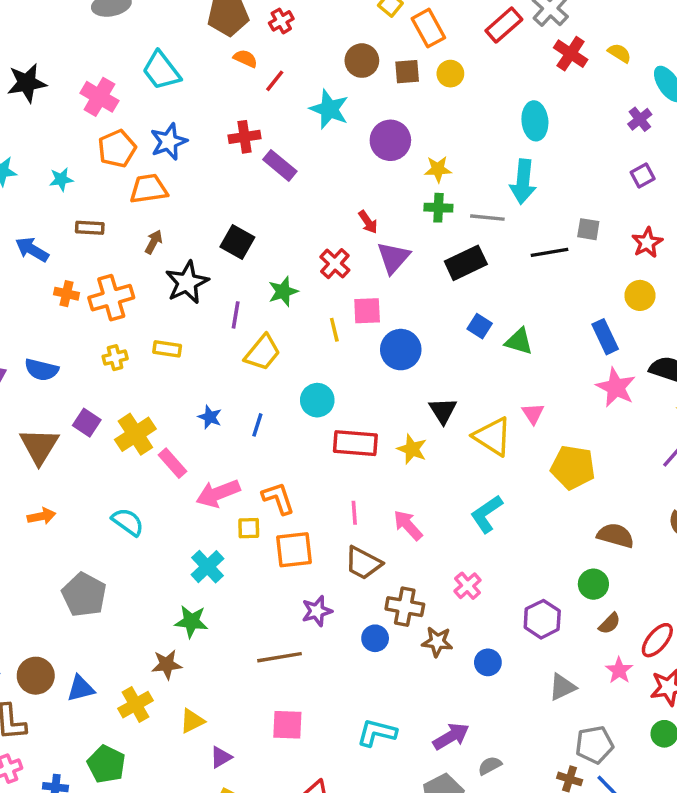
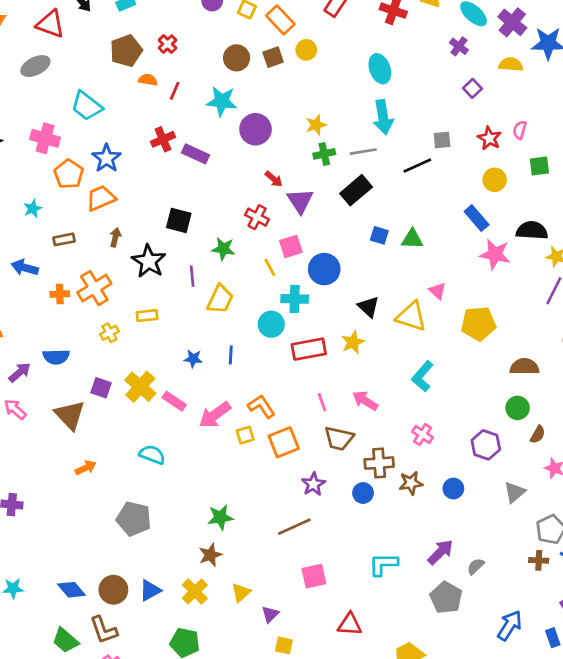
purple circle: (390, 140) -> (255, 129), moved
green star: (283, 292) -> (223, 249), turned -30
yellow star: (412, 449) -> (353, 342), turned -30
cyan cross: (207, 567) -> (295, 299), moved, turned -30

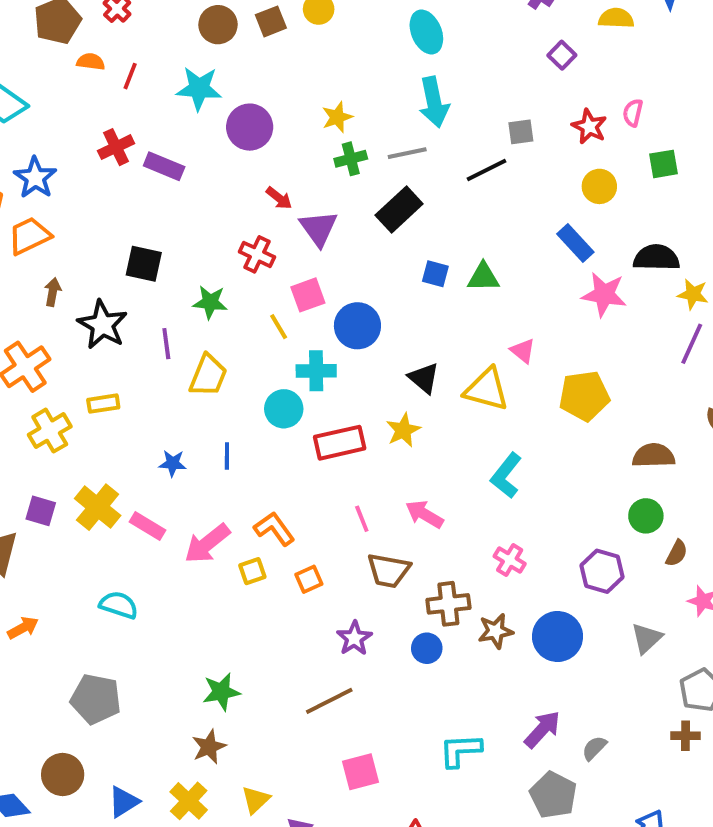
yellow cross: (109, 333) -> (50, 431), size x1.5
orange square: (284, 442) -> (309, 579), size x0.6
blue circle: (453, 489) -> (558, 636), size x1.6
brown circle: (113, 590) -> (63, 775), moved

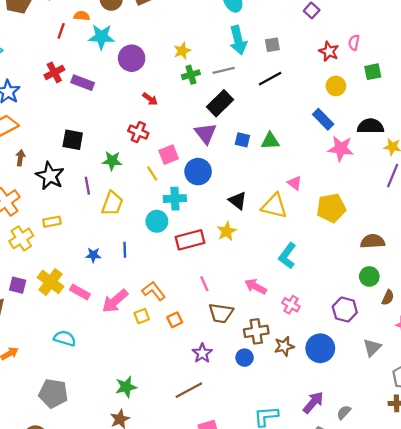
orange semicircle: (91, 62) -> (82, 16), moved
gray square: (521, 132) -> (272, 45), moved
purple triangle: (319, 228) -> (205, 133), moved
pink arrow: (424, 514) -> (256, 286), moved

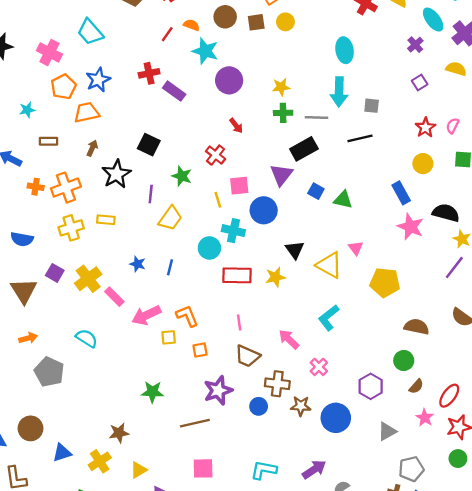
purple star: (202, 353) -> (218, 390), size x1.4
green star: (126, 387) -> (152, 392), moved
gray pentagon: (53, 393) -> (49, 372), moved

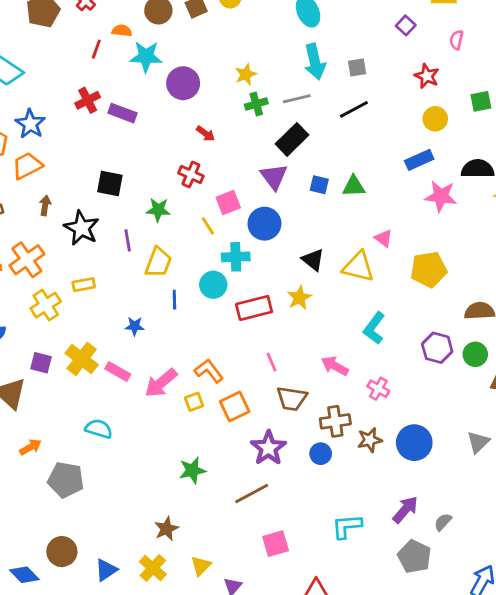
pink semicircle: (453, 126) -> (456, 40), moved
blue rectangle: (401, 193) -> (419, 160), turned -70
blue line: (170, 267) -> (174, 300), moved
orange square: (200, 350) -> (235, 407), size x1.5
purple hexagon: (371, 386) -> (437, 348), moved

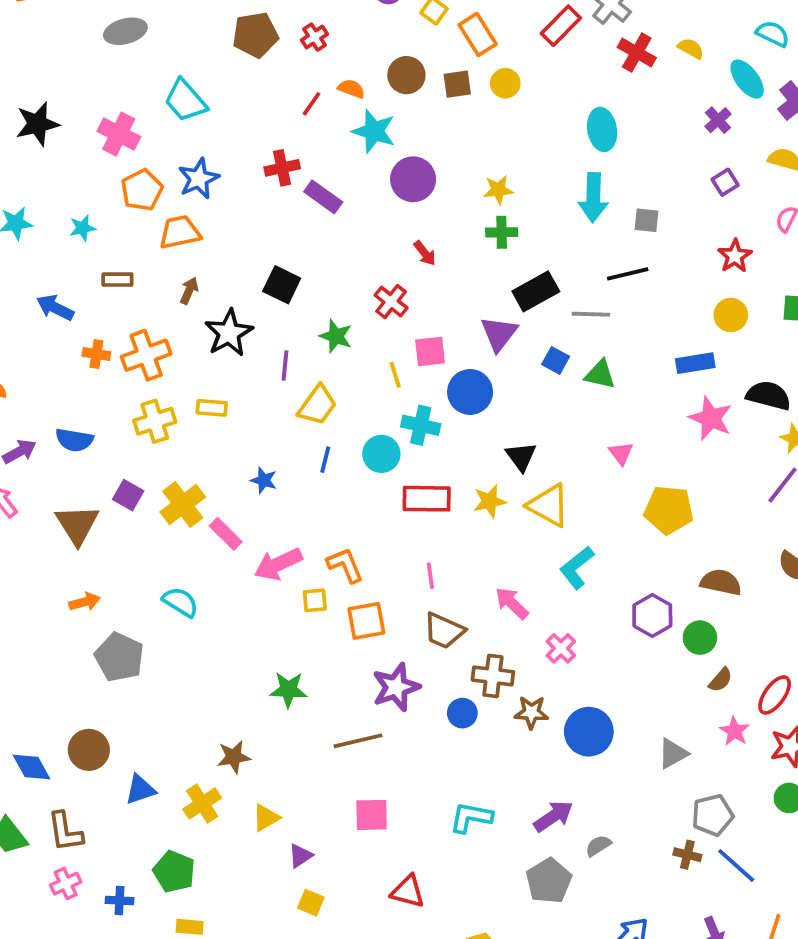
gray line: (297, 99) -> (591, 314), moved
yellow triangle: (358, 267) -> (549, 505), moved

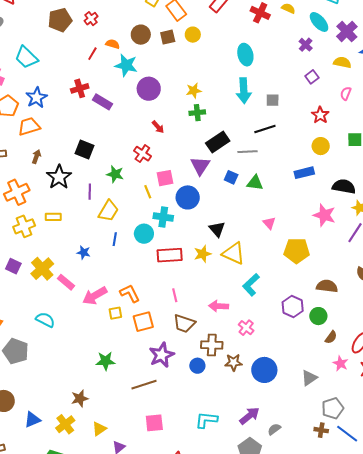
pink star: (711, 418) -> (324, 215), moved
pink arrow: (512, 603) -> (219, 306), turned -36

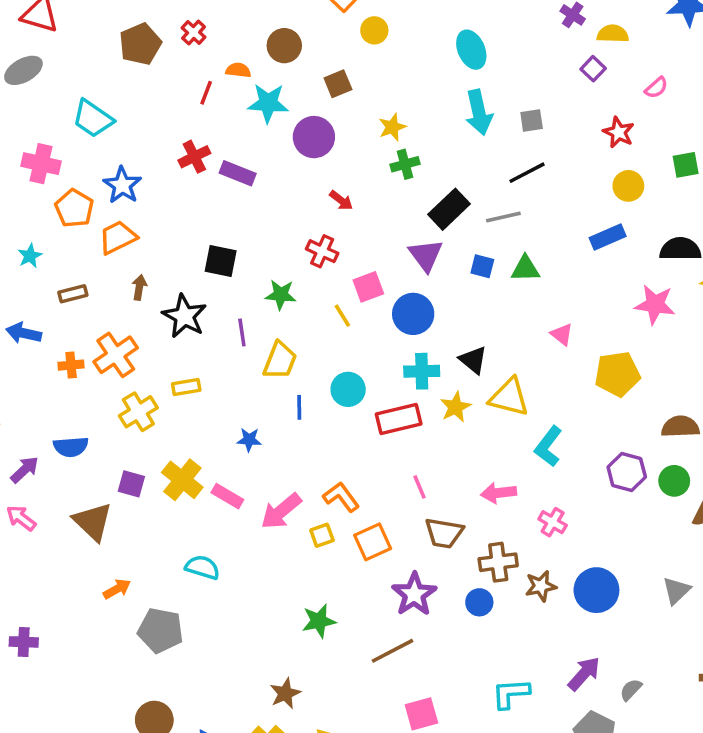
brown square: (168, 37) -> (338, 84), moved
yellow semicircle: (342, 62) -> (613, 34), moved
pink semicircle: (346, 93) -> (656, 88), turned -144
cyan cross: (163, 217) -> (422, 371), moved

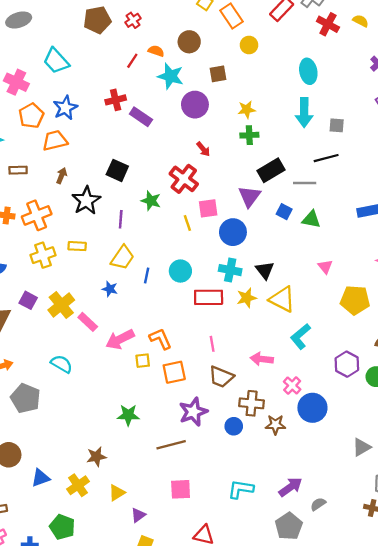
red cross: (322, 251) -> (184, 179), size x1.4
yellow trapezoid: (280, 360) -> (123, 258), moved
blue circle: (596, 590) -> (312, 408), moved

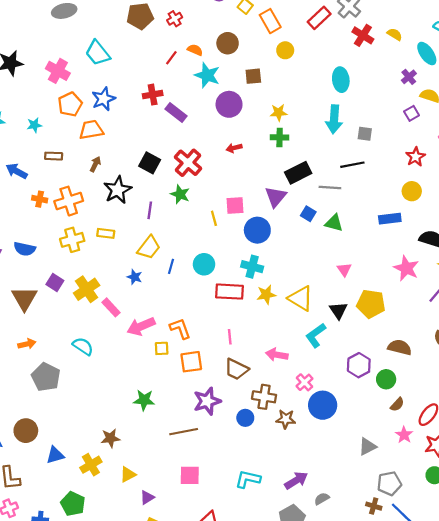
red arrow: (203, 149) -> (234, 148), turned 112
red cross: (184, 179) -> (188, 163), moved
black triangle: (265, 270) -> (338, 310), moved

